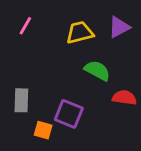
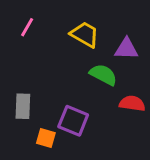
purple triangle: (119, 27) -> (126, 49), moved, turned 30
yellow trapezoid: (80, 33) -> (85, 34), turned 44

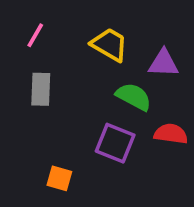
gray rectangle: (23, 106) -> (41, 89), moved
purple square: (73, 121) -> (115, 143), moved

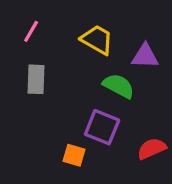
red semicircle: (171, 134) -> (152, 149), moved, turned -32
orange square: (59, 178) -> (74, 155), moved

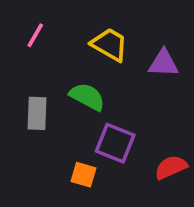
gray rectangle: (36, 79) -> (37, 113), moved
green semicircle: (119, 86) -> (87, 97), moved

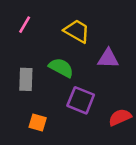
purple triangle: (163, 63) -> (108, 59), moved
orange square: (83, 175) -> (38, 123), moved

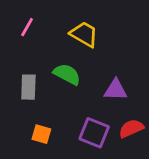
purple triangle: (108, 59) -> (116, 90), moved
purple square: (81, 100) -> (94, 133), moved

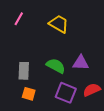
green semicircle: (67, 74) -> (56, 66), moved
gray rectangle: (28, 87) -> (24, 71), moved

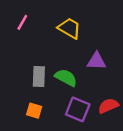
purple triangle: (81, 63) -> (96, 61), moved
gray rectangle: (24, 71) -> (39, 76), moved

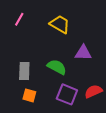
gray rectangle: (39, 76) -> (24, 71), moved

